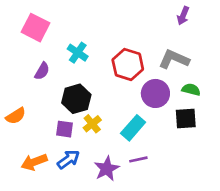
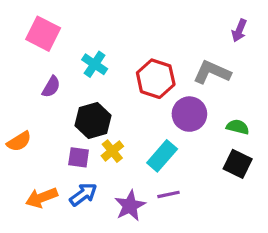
purple arrow: (183, 16) -> (239, 30), moved
green semicircle: (191, 90) -> (238, 127), moved
black square: (186, 119) -> (238, 164), moved, turned 30

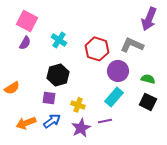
purple arrow: (239, 30) -> (149, 19), size x1.6
purple semicircle: (51, 87) -> (25, 43), moved
yellow cross: (112, 151) -> (78, 105), moved, turned -32
cyan rectangle: (162, 156) -> (114, 97), moved

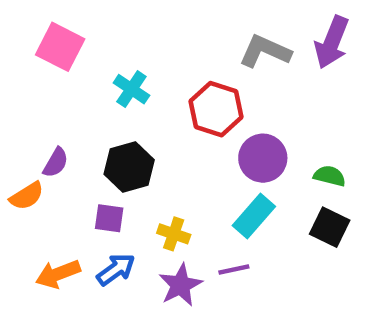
purple semicircle: (25, 43) -> (56, 163), moved
gray L-shape: (132, 45) -> (265, 51), moved

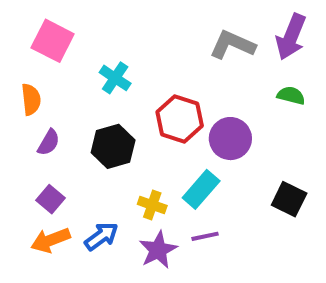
red hexagon: (216, 109) -> (180, 119), moved
green semicircle: (330, 176) -> (291, 96), moved
orange semicircle: (27, 196) -> (31, 99), moved, turned -64
cyan rectangle: (254, 216) -> (201, 189), moved
purple square: (109, 218) -> (51, 199), moved, turned 32

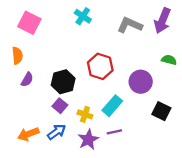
cyan cross: (115, 78) -> (83, 16), moved
green semicircle: (291, 96) -> (169, 60), moved
purple circle: (230, 139) -> (141, 82), moved
purple square: (51, 199) -> (60, 106), moved

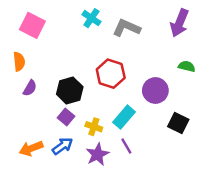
gray L-shape: (130, 25) -> (126, 28), moved
purple line: (114, 132) -> (126, 146), turned 72

